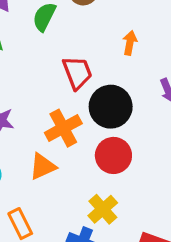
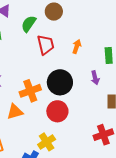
red trapezoid: (77, 73) -> (46, 45), moved

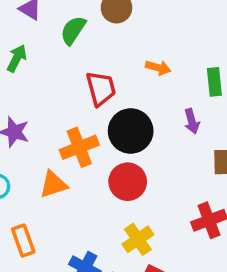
red trapezoid: (46, 45) -> (101, 88), moved
orange arrow: (77, 46) -> (158, 68), turned 88
yellow cross: (47, 142) -> (138, 239), moved

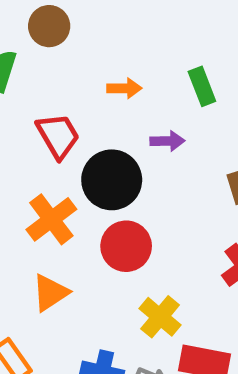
purple arrow: (192, 121) -> (167, 141), moved, turned -60
orange triangle: (53, 184) -> (50, 293), moved

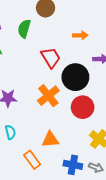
orange triangle: (50, 293) -> (50, 139), moved, turned 30

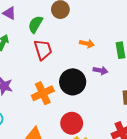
red trapezoid: (51, 58) -> (43, 50), moved
red circle: (83, 107) -> (72, 123), moved

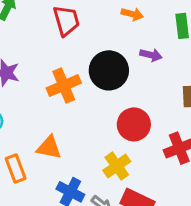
red circle: (72, 123) -> (134, 124), moved

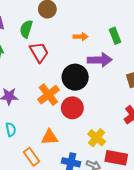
purple arrow: (151, 55) -> (100, 60), size x1.6
red circle: (134, 124) -> (72, 108), moved

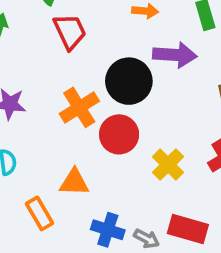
yellow cross: (97, 138) -> (168, 165), moved

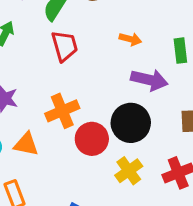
black circle: (129, 81) -> (131, 123), moved
orange triangle: (74, 182) -> (26, 144), moved

